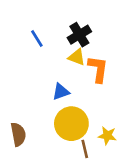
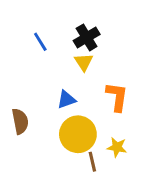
yellow triangle: (77, 57) -> (84, 62), turned 36
orange L-shape: (98, 69) -> (117, 97), moved
brown semicircle: (18, 134) -> (20, 121), moved

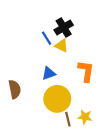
blue line: (40, 42) -> (47, 38), moved
yellow triangle: (84, 62) -> (61, 46), turned -32
yellow star: (117, 147) -> (85, 117), moved

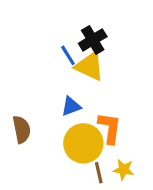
yellow triangle: (61, 46) -> (90, 66), size x1.5
orange L-shape: (86, 71) -> (110, 128), moved

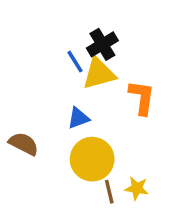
yellow triangle: (90, 66) -> (99, 74), turned -40
orange L-shape: (110, 128) -> (142, 97), moved
brown semicircle: (22, 129) -> (24, 144), turned -52

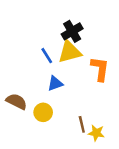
blue line: (75, 62) -> (47, 56), moved
yellow circle: (92, 159) -> (43, 112), moved, size x0.6
brown line: (109, 192) -> (82, 124), moved

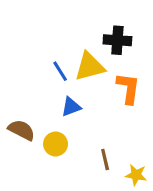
black cross: (72, 31) -> (117, 40), moved, turned 35
yellow star: (96, 133) -> (136, 175), moved

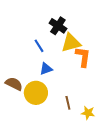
black cross: (117, 40) -> (58, 26), moved, turned 30
yellow triangle: (90, 67) -> (71, 43), moved
yellow circle: (56, 144) -> (36, 93), size x1.5

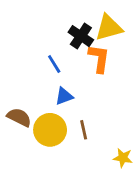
yellow triangle: (71, 43) -> (109, 28), moved
orange L-shape: (83, 57) -> (99, 58), moved
brown line: (68, 103) -> (84, 130), moved

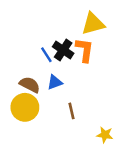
black cross: (81, 36) -> (63, 50), moved
brown semicircle: (19, 117) -> (30, 85), moved
yellow circle: (50, 130) -> (25, 107), moved

